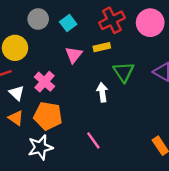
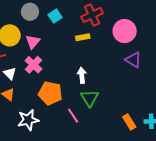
pink circle: (150, 23) -> (125, 31), moved
pink triangle: (74, 55) -> (33, 42), moved
green triangle: (124, 72) -> (90, 98), moved
orange pentagon: (48, 116) -> (50, 93), moved

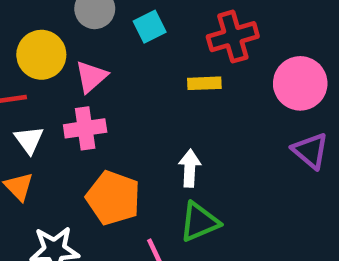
pink cross: (34, 65) -> (85, 128), turned 30
green triangle: (90, 98) -> (199, 222), turned 30

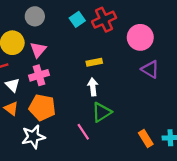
cyan square: (150, 27) -> (77, 19), moved
yellow rectangle: (204, 83) -> (94, 62), moved
orange pentagon: (113, 198) -> (42, 107), moved

